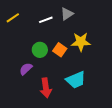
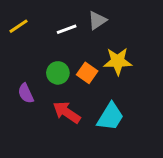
purple semicircle: (26, 69) -> (26, 93), moved, turned -72
cyan trapezoid: (76, 80) -> (110, 117), turned -35
red arrow: (46, 88) -> (67, 112), moved, turned 132

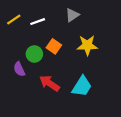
white line: (67, 29) -> (38, 22), moved
green circle: (58, 73) -> (34, 54), moved
orange square: (87, 73) -> (54, 46), moved

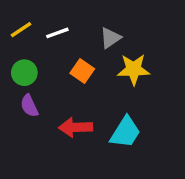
gray triangle: (72, 15) -> (110, 38), moved
green circle: (34, 54) -> (24, 73), moved
red arrow: (49, 83) -> (76, 127), turned -36

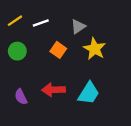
yellow star: (134, 69) -> (95, 49), turned 30
purple semicircle: (29, 106) -> (21, 97), moved

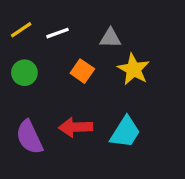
gray triangle: (78, 27) -> (110, 38), turned 35
purple semicircle: (21, 97) -> (29, 137), size x1.5

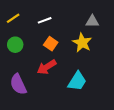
white line: (57, 33) -> (45, 20), moved
gray triangle: (110, 38) -> (92, 21), moved
red arrow: (76, 127) -> (47, 67), moved, turned -30

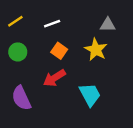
cyan trapezoid: (77, 81) -> (90, 95), turned -60

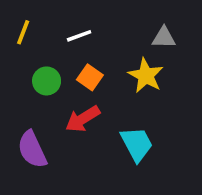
yellow line: (15, 21) -> (23, 32), turned -35
green circle: (18, 52) -> (47, 81), moved

